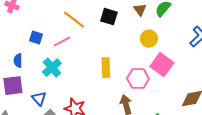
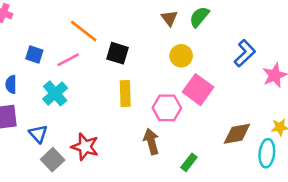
black square: (109, 17) -> (117, 53), moved

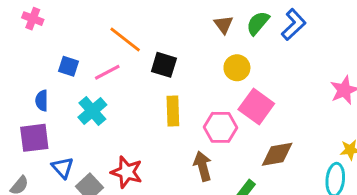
blue L-shape: (245, 53) -> (294, 25), moved
blue triangle: (38, 134) -> (63, 168), moved
brown diamond: (237, 134) -> (277, 154), moved

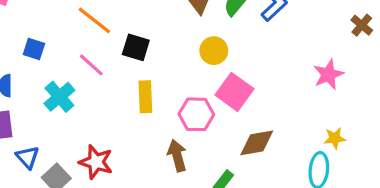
pink line: (107, 72) -> (91, 65), moved, turned 70

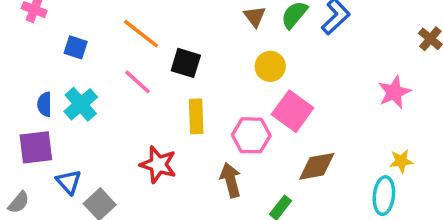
blue square: (34, 49) -> (76, 47), moved
cyan cross: (59, 97) -> (81, 104), moved
red star: (96, 162) -> (158, 165), moved

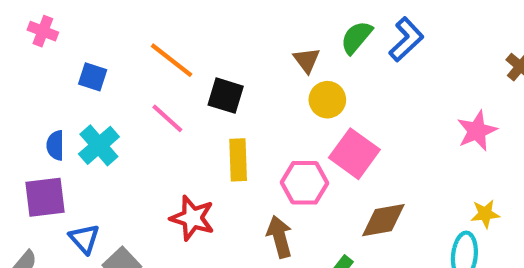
brown triangle: (255, 16) -> (307, 60), moved

